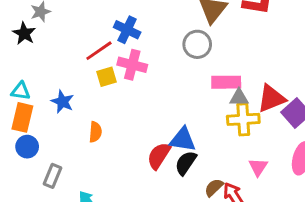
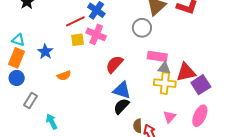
orange semicircle: (95, 132) -> (64, 76), turned 56
red semicircle: (159, 156) -> (114, 64), moved
brown semicircle: (214, 188) -> (138, 126), turned -56

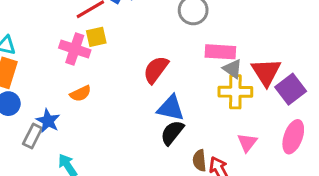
pink cross: (96, 34) -> (75, 49), moved
blue star: (45, 52) -> (48, 121), moved
gray triangle: (164, 68) -> (232, 69), turned 32
red triangle: (186, 72) -> (266, 72), turned -45

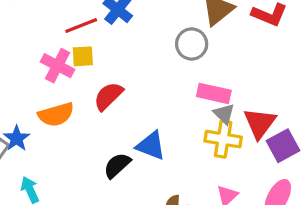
red semicircle: (156, 70) -> (108, 96), moved
orange semicircle: (80, 93) -> (56, 115), size x1.5
black semicircle: (172, 133) -> (117, 165), moved

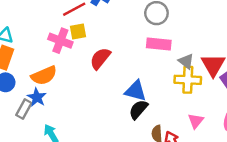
pink rectangle: (214, 93) -> (159, 44), moved
orange semicircle: (56, 115) -> (44, 76), moved
black semicircle: (117, 165) -> (138, 109), moved

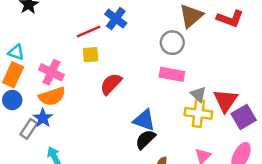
pink cross: (60, 41) -> (51, 72), moved

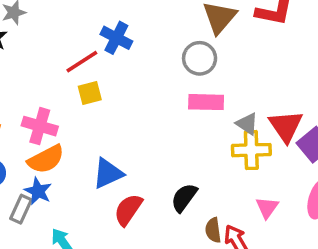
red semicircle: (111, 84) -> (128, 210), moved
blue triangle: (144, 120) -> (108, 173), moved, turned -35

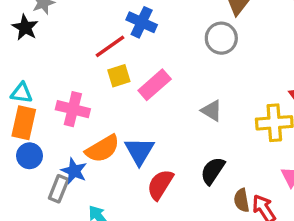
pink rectangle: (206, 102) -> (155, 85), moved, turned -40
gray triangle: (247, 124) -> (212, 111), moved
orange semicircle: (46, 159) -> (102, 149), moved
blue triangle: (108, 173) -> (139, 151), turned -32

